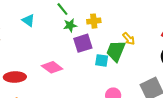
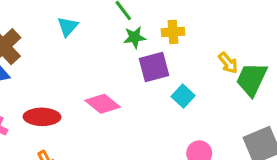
cyan triangle: (28, 20) -> (68, 27), turned 32
green trapezoid: (116, 51) -> (252, 79), moved
cyan square: (102, 60) -> (183, 96), turned 32

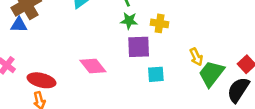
cyan square: (183, 96) -> (156, 74), turned 30
red ellipse: (42, 117) -> (42, 80), moved

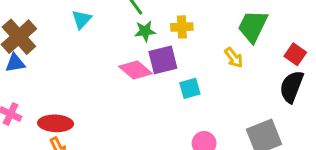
pink diamond: (93, 66) -> (135, 70), moved
green trapezoid: (211, 74) -> (253, 26), moved

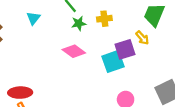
purple square: (163, 60) -> (125, 49), moved
cyan square: (190, 88) -> (113, 61), size x1.5

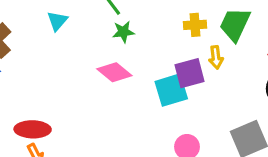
yellow cross: (104, 19) -> (195, 25), moved
yellow arrow: (142, 38) -> (216, 57), turned 32

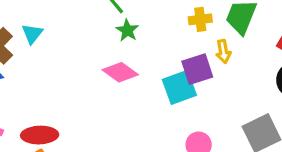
cyan triangle: (57, 21) -> (32, 34), moved
green star: (123, 32) -> (127, 30), turned -30

